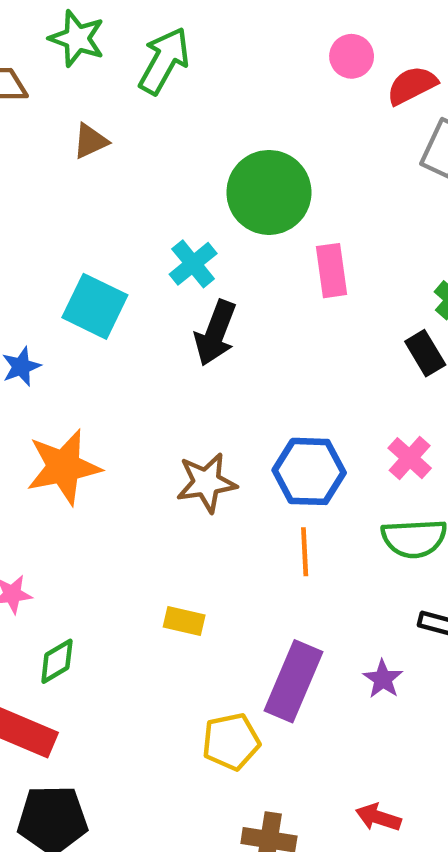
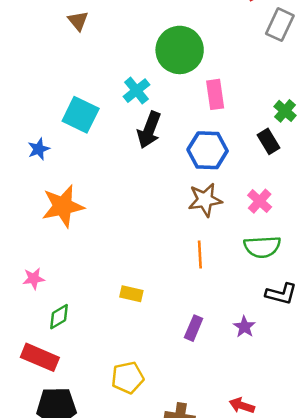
brown triangle: (90, 141) -> (78, 21), turned -45
blue hexagon: (309, 471) -> (208, 150), moved
brown star: (206, 483) -> (205, 200), moved
purple rectangle: (294, 681) -> (194, 328), size x0.6
yellow pentagon: (231, 742) -> (128, 378), moved

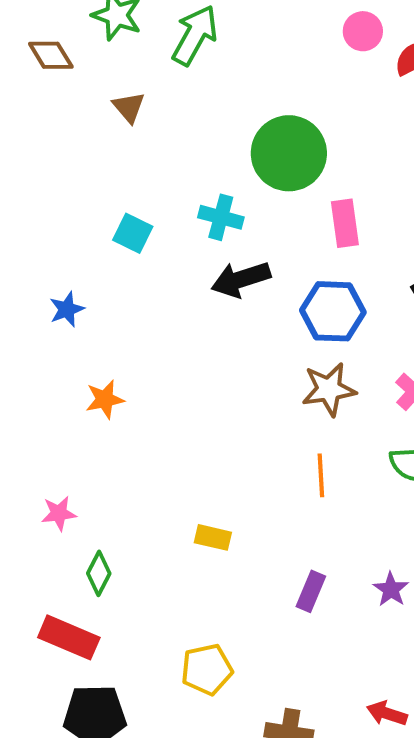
cyan cross: (136, 91) -> (221, 217), turned -36
cyan square: (81, 115) -> (133, 233), moved, size x0.7
black arrow: (149, 130) -> (241, 279), turned 51
orange star: (63, 206) -> (105, 399), size x0.6
green diamond: (59, 317) -> (99, 573), turned -32

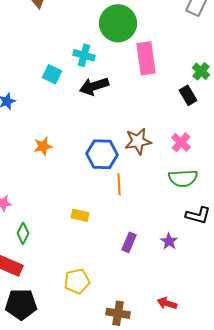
pink rectangle: (345, 223) -> (146, 58), size x1.4
cyan square: (133, 233) -> (52, 74), moved
blue hexagon: (333, 311) -> (102, 154), moved
orange star: (105, 399) -> (43, 146), moved
orange line: (321, 475) -> (119, 184), moved

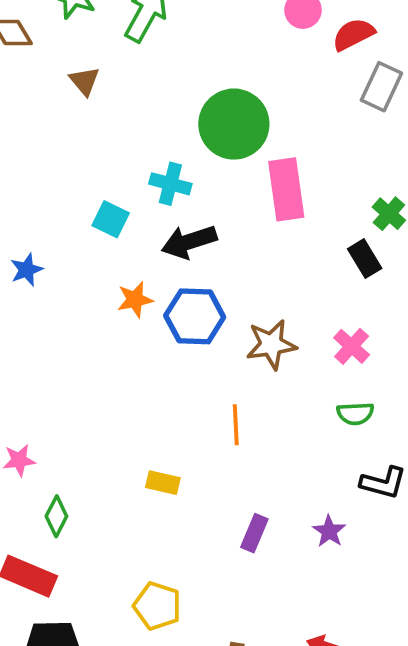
orange star: (43, 146) -> (135, 300), moved
blue hexagon: (102, 154) -> (195, 316), moved
green semicircle: (183, 178) -> (355, 414), size x0.7
yellow pentagon: (77, 281) -> (157, 606), turned 30

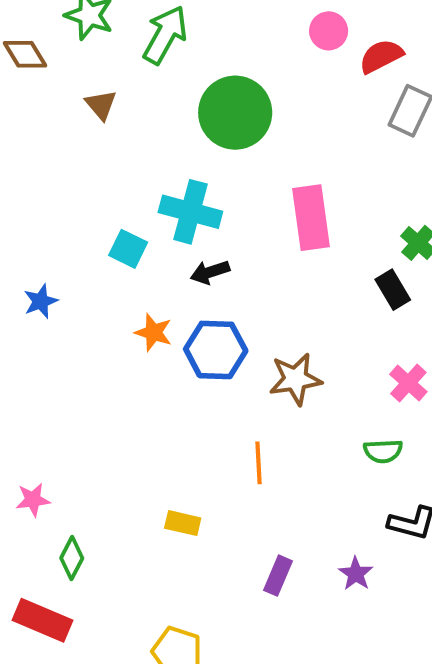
green circle: (234, 124) -> (235, 113), moved
cyan cross: (170, 184) -> (190, 212), size x1.4
black arrow: (189, 242) -> (210, 272), size x0.7
orange star: (135, 300) -> (153, 332), turned 30
pink cross: (352, 346) -> (408, 383), moved

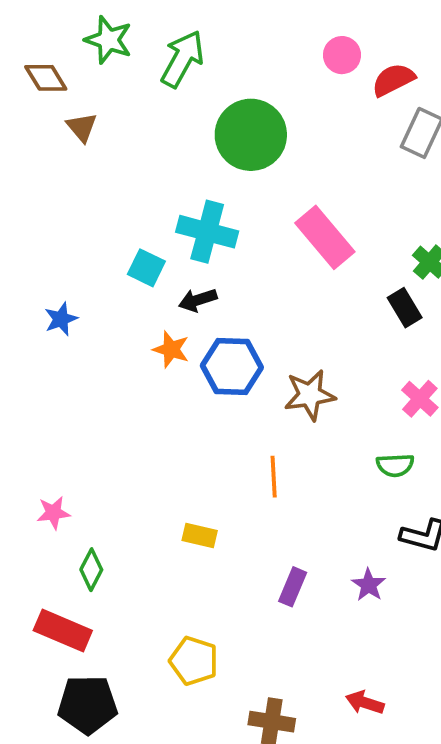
brown triangle: (101, 105) -> (82, 127), moved
pink rectangle: (311, 218) -> (325, 237), turned -32
black arrow: (210, 272) -> (198, 300), moved

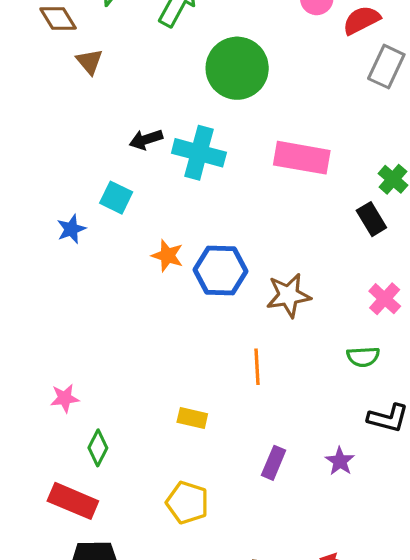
pink rectangle: (325, 237) -> (302, 158), turned -40
cyan square: (146, 268) -> (116, 198), moved
black arrow: (198, 300) -> (146, 140), moved
yellow pentagon: (194, 661) -> (187, 503), moved

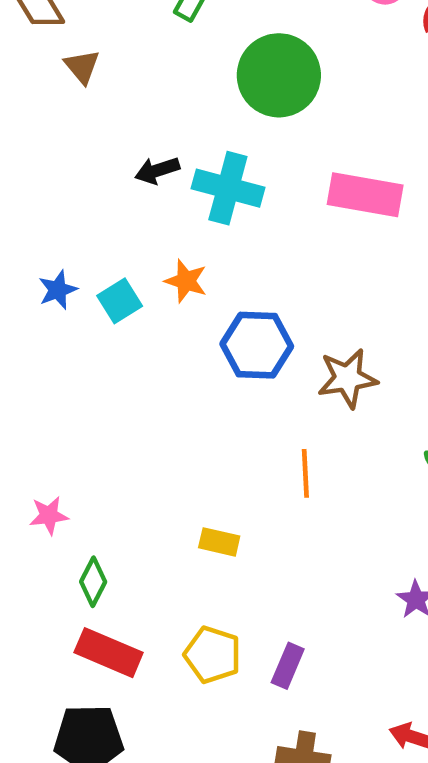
cyan square: (116, 198) -> (120, 301), moved, turned 32
orange star: (167, 256) -> (186, 281), moved
purple rectangle: (274, 463) -> (288, 666), moved
red rectangle: (73, 501) -> (109, 653), moved

